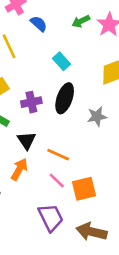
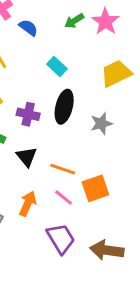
purple cross: (31, 102) -> (28, 114), turned 30
orange arrow: (19, 169) -> (28, 204), moved
orange square: (84, 189) -> (95, 188), moved

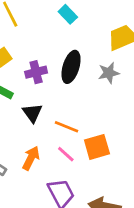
cyan rectangle: (57, 66) -> (68, 14), moved
purple cross: (28, 114) -> (36, 72), turned -30
gray star: (101, 123) -> (109, 73), moved

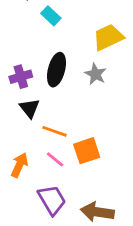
gray star: (109, 73) -> (95, 74), turned -30
black triangle: (32, 113) -> (30, 108), moved

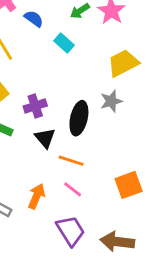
black ellipse: (56, 70) -> (79, 118), moved
gray star: (95, 74) -> (111, 101), turned 30
orange square: (87, 151) -> (129, 185), moved

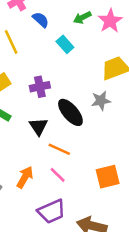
purple cross: (35, 106) -> (40, 87), moved
black ellipse: (79, 118) -> (70, 112), turned -60
purple trapezoid: (71, 231) -> (52, 211), turned 92

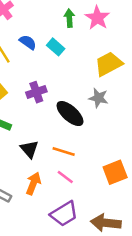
green arrow: (82, 18) -> (69, 18), turned 120
blue semicircle: (41, 20) -> (28, 42), moved
gray star: (101, 101) -> (98, 98), turned 30
black triangle: (38, 127) -> (29, 149), moved

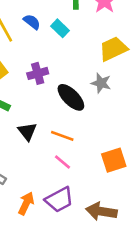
orange arrow: (33, 184) -> (26, 203), moved

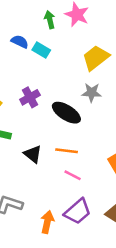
blue semicircle: (32, 22) -> (20, 42), moved

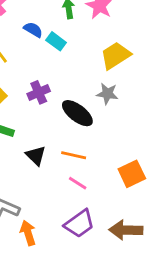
orange arrow: (47, 222) -> (28, 233), moved, turned -35

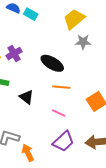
purple cross: (39, 92) -> (14, 54), moved
gray star: (107, 94) -> (83, 42), moved
orange line: (74, 155) -> (61, 87), moved

